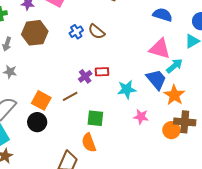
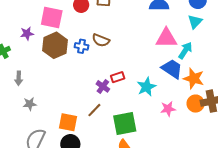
blue cross: (76, 32) -> (81, 46), turned -32
brown hexagon: (35, 33) -> (55, 45), moved
green square: (95, 118) -> (125, 124), size x1.4
orange circle: (171, 130) -> (196, 104), moved

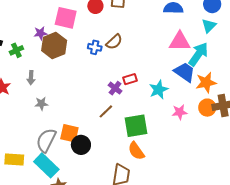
brown semicircle: (101, 40) -> (114, 42), turned -66
brown hexagon: (55, 45) -> (54, 45), moved
cyan arrow: (185, 50) -> (198, 54), size x1.4
orange star: (194, 78) -> (206, 82), turned -30
orange square: (68, 122) -> (69, 133), moved

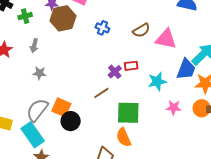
brown semicircle: (114, 42) -> (141, 30), moved
pink triangle: (180, 42) -> (166, 39), moved
blue trapezoid: (185, 72) -> (186, 69), turned 65

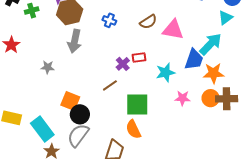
gray arrow: (34, 46) -> (75, 41), moved, size x1.6
gray semicircle: (37, 110) -> (78, 135), moved

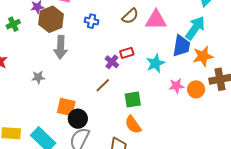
orange circle: (211, 98) -> (196, 89), moved
green square: (137, 104) -> (133, 100), size x0.7

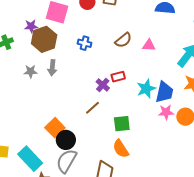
pink triangle: (156, 20) -> (149, 45), size x0.6
blue trapezoid: (181, 46) -> (164, 92), moved
gray arrow: (61, 47) -> (52, 68), size x0.7
gray star: (38, 77) -> (31, 71), moved
orange square: (66, 107) -> (55, 128), turned 30

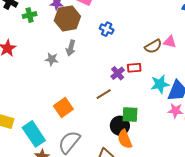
brown semicircle: (123, 40) -> (153, 46), moved
gray star: (31, 71) -> (52, 59), moved
black circle: (66, 140) -> (120, 126), moved

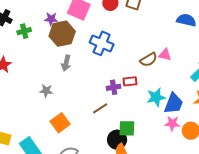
blue cross: (107, 29) -> (102, 43), size x1.6
gray star: (52, 59) -> (46, 91), moved
purple cross: (118, 73) -> (114, 87), turned 32

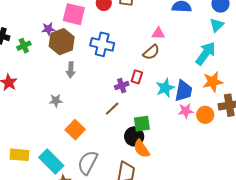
pink triangle: (165, 55) -> (158, 33), moved
red rectangle: (130, 81) -> (137, 77), turned -56

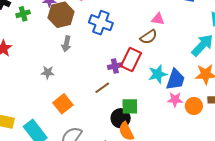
red rectangle: (137, 77) -> (131, 59), size x1.6

